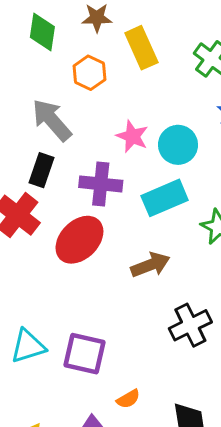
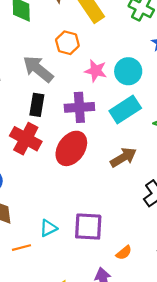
orange hexagon: (89, 73) -> (67, 43), moved
cyan triangle: (28, 346) -> (48, 228), size x0.7

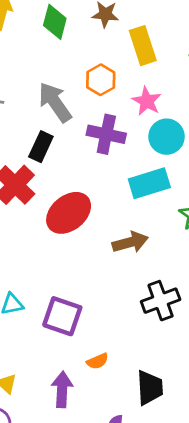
pink star: (96, 71) -> (147, 101), moved
purple cross: (79, 107) -> (106, 134), moved

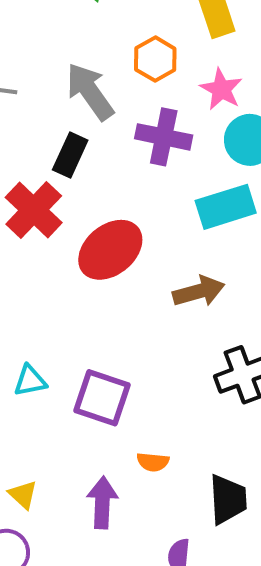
orange semicircle: (98, 361) -> (153, 462), turned 30

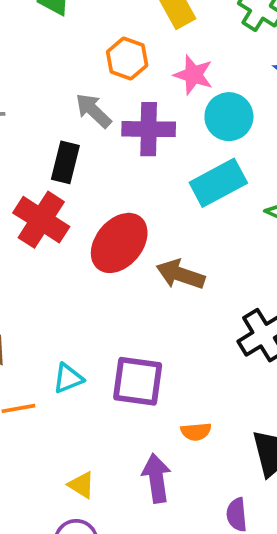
gray arrow: (90, 91) -> (93, 111), moved, size x0.7
brown arrow: (199, 291) -> (181, 274), moved, turned -135

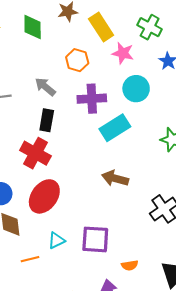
pink star: (194, 75) -> (123, 53), moved
gray arrow: (93, 111) -> (45, 87), moved
cyan rectangle: (218, 183) -> (115, 128), moved
red ellipse: (119, 243) -> (44, 196), moved

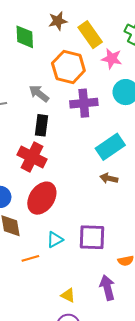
orange hexagon: (77, 60) -> (68, 67), size x1.5
cyan rectangle: (115, 128) -> (110, 147), moved
brown arrow: (115, 178) -> (109, 178), size x0.7

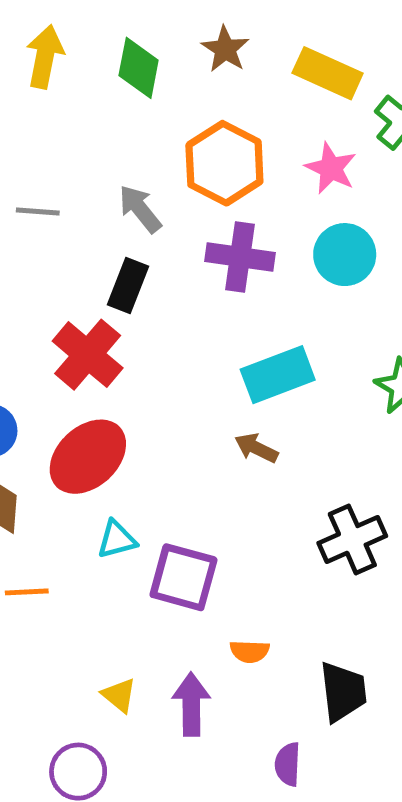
brown star: (58, 21) -> (225, 49), turned 30
yellow rectangle: (90, 35) -> (328, 73), moved, turned -44
cyan triangle: (55, 240) -> (117, 539), moved
yellow triangle: (68, 295) -> (119, 695), moved

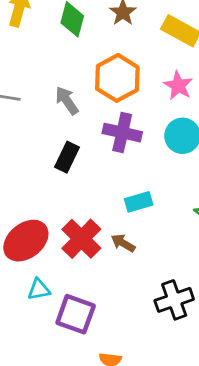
black rectangle: (128, 285) -> (67, 157), moved
red cross: (88, 355) -> (81, 239), moved
cyan rectangle: (278, 375) -> (139, 202), size x0.7

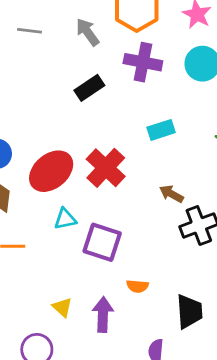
black rectangle: (67, 157) -> (89, 88), turned 32
brown arrow: (123, 243) -> (171, 194), moved

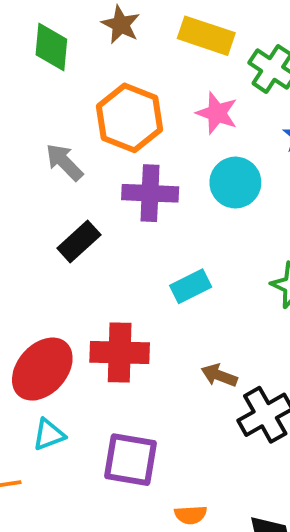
red cross: (106, 168) -> (120, 352), turned -33
cyan triangle: (65, 219) -> (49, 435), moved

